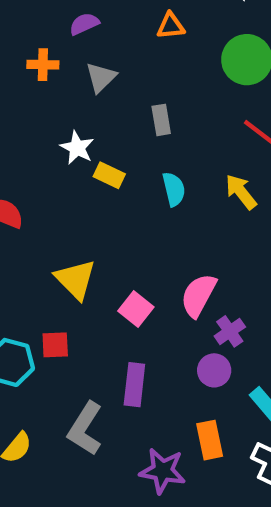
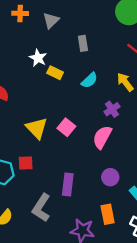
cyan semicircle: (174, 189) -> (89, 80), turned 60
pink square: (136, 309) -> (66, 127), moved
purple cross: (230, 331) -> (112, 109), moved

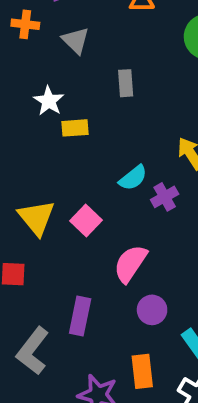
gray triangle: (51, 20) -> (76, 40), turned -36
yellow rectangle: (55, 73) -> (75, 128), turned -35
cyan semicircle: (89, 80) -> (133, 178), moved
pink semicircle: (102, 137) -> (130, 264), moved

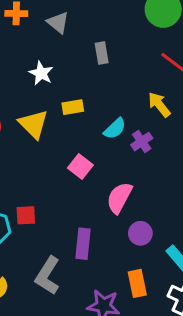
yellow rectangle: (75, 128) -> (73, 107), moved
yellow triangle: (36, 218) -> (33, 124), moved

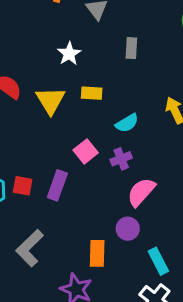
purple cross: (142, 142) -> (121, 159), moved
pink semicircle: (119, 198) -> (141, 192), moved
purple rectangle: (83, 244) -> (57, 185), moved
orange rectangle: (137, 283) -> (97, 253), moved

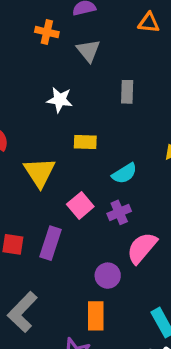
white star: (69, 54) -> (60, 100), turned -30
yellow triangle: (50, 100) -> (40, 172), moved
purple circle: (128, 229) -> (108, 276), moved

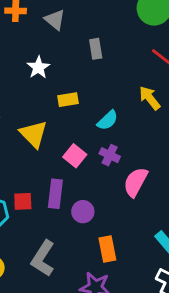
white star: (60, 100) -> (38, 67), turned -30
purple cross: (119, 212) -> (110, 155), turned -30
purple circle: (108, 276) -> (83, 212), moved

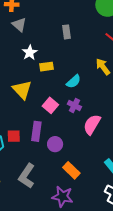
gray triangle: (55, 20) -> (19, 25), moved
white star: (38, 67) -> (30, 53), moved
orange rectangle: (107, 249) -> (71, 170), turned -36

